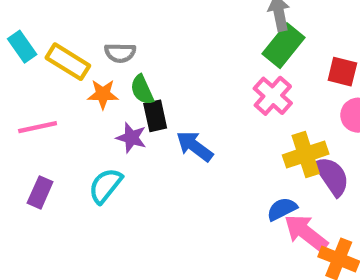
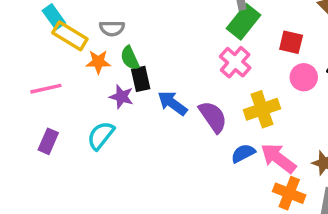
cyan rectangle: (22, 47) -> (54, 17), moved
purple semicircle: (332, 176) -> (213, 117), moved
pink arrow: (306, 233) -> (278, 158), moved

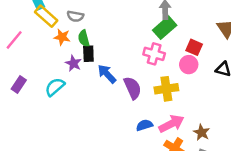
pink cross: (235, 62) -> (154, 54), turned -36
pink circle: (304, 77) -> (189, 65), moved
pink line: (46, 89) -> (14, 40), moved, turned -48
blue semicircle: (243, 153) -> (144, 125), moved
pink arrow: (278, 158) -> (171, 124), turned 105

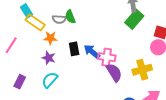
green semicircle: (84, 38) -> (70, 17), moved
pink cross: (154, 54) -> (107, 57), moved
purple star: (73, 63) -> (49, 58), moved
blue arrow: (107, 74) -> (92, 52), moved

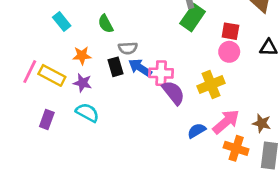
cyan rectangle: (26, 11) -> (62, 21), moved
gray semicircle: (59, 19) -> (128, 48), moved
yellow rectangle: (35, 22) -> (52, 75), moved
cyan semicircle: (50, 80) -> (87, 113), turned 84

